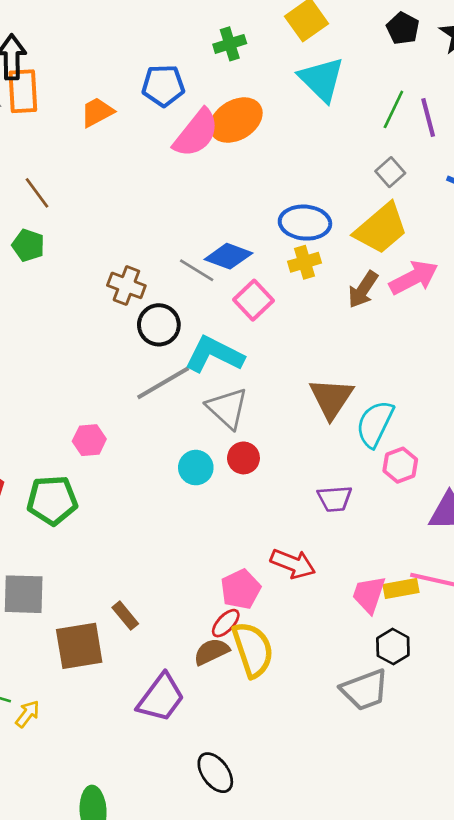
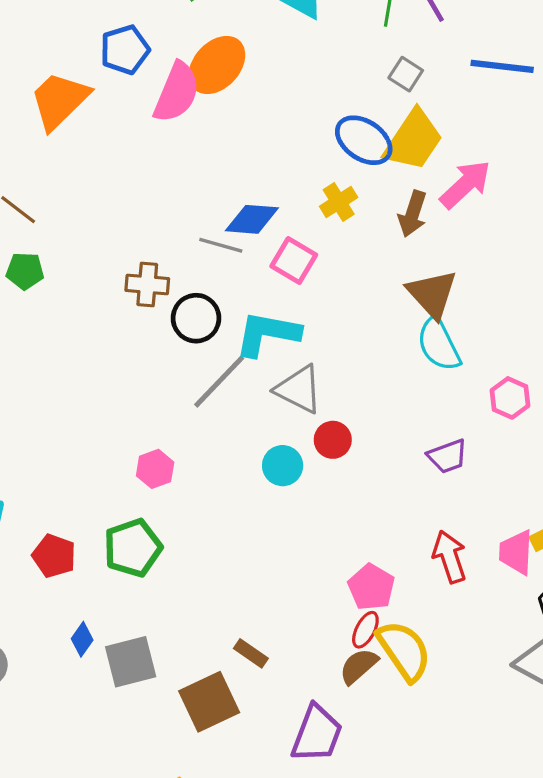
orange trapezoid: (97, 112) -> (59, 100), size x1.6
blue ellipse: (305, 223) -> (364, 140), moved, turned 45
brown triangle: (331, 398) -> (432, 294), moved
cyan semicircle: (375, 424) -> (439, 344), moved, turned -36
red arrow: (293, 564) -> (450, 557), moved, turned -114

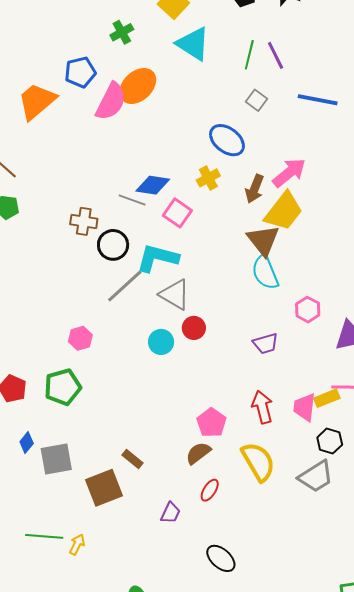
yellow trapezoid: (413, 140) -> (284, 211), moved
red ellipse: (365, 630) -> (210, 490), moved
yellow semicircle: (404, 651) -> (258, 462), moved
brown semicircle: (359, 666) -> (198, 453), moved
purple trapezoid: (317, 734) -> (171, 513), size x0.6

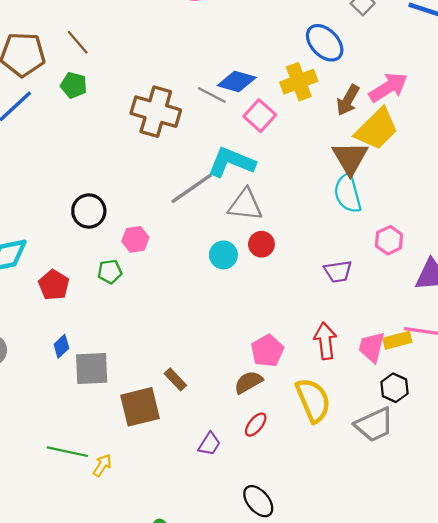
yellow cross: (208, 178) -> (299, 82), size x1.4
brown cross: (84, 221) -> (156, 112), size x1.6
black circle: (113, 245) -> (89, 211), moved
gray triangle: (175, 295) -> (245, 205), turned -32
green pentagon: (63, 387) -> (110, 272), moved, size x0.6

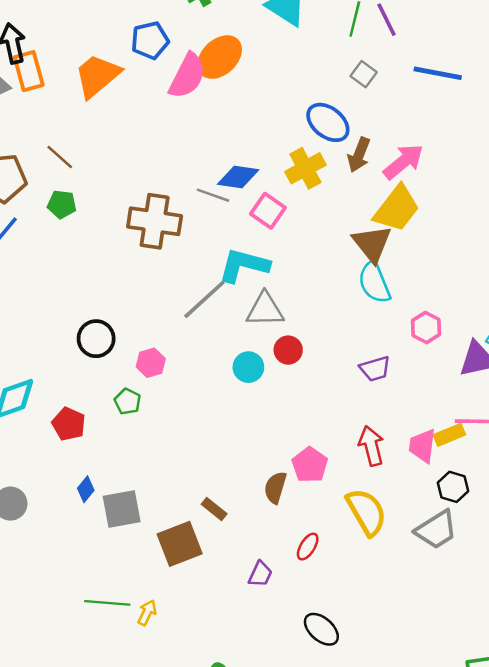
brown arrow: (348, 100) -> (359, 155), moved
green pentagon: (110, 272) -> (127, 401), turned -30
brown semicircle: (248, 382) -> (275, 487), moved, turned -36

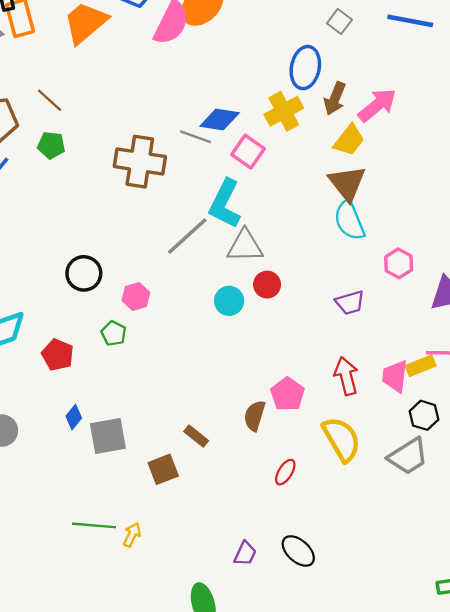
blue ellipse: (328, 122) -> (305, 68), turned 63
yellow trapezoid: (397, 209) -> (349, 140), moved, size x0.7
cyan L-shape: (244, 265) -> (225, 204), turned -78
brown square: (180, 544) -> (163, 469), size x0.7
purple trapezoid: (260, 574) -> (245, 553), moved

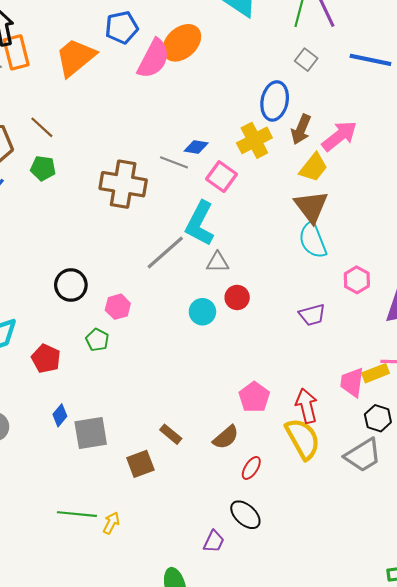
blue diamond: (220, 119) -> (196, 147), size x0.7
gray triangle: (245, 246) -> (218, 262), size x0.7
red arrow: (346, 376) -> (306, 406), moved
brown semicircle: (255, 416) -> (226, 437), moved, turned -148
black ellipse: (298, 551) -> (245, 515), moved

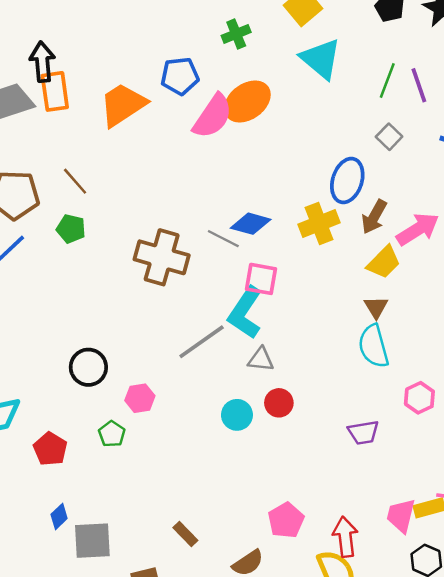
blue diamond: (196, 147) -> (251, 224), size x1.4
pink square: (221, 177) -> (261, 279), moved, turned -32
brown triangle: (311, 207) -> (376, 307), size x0.6
brown rectangle: (171, 434) -> (185, 534), moved

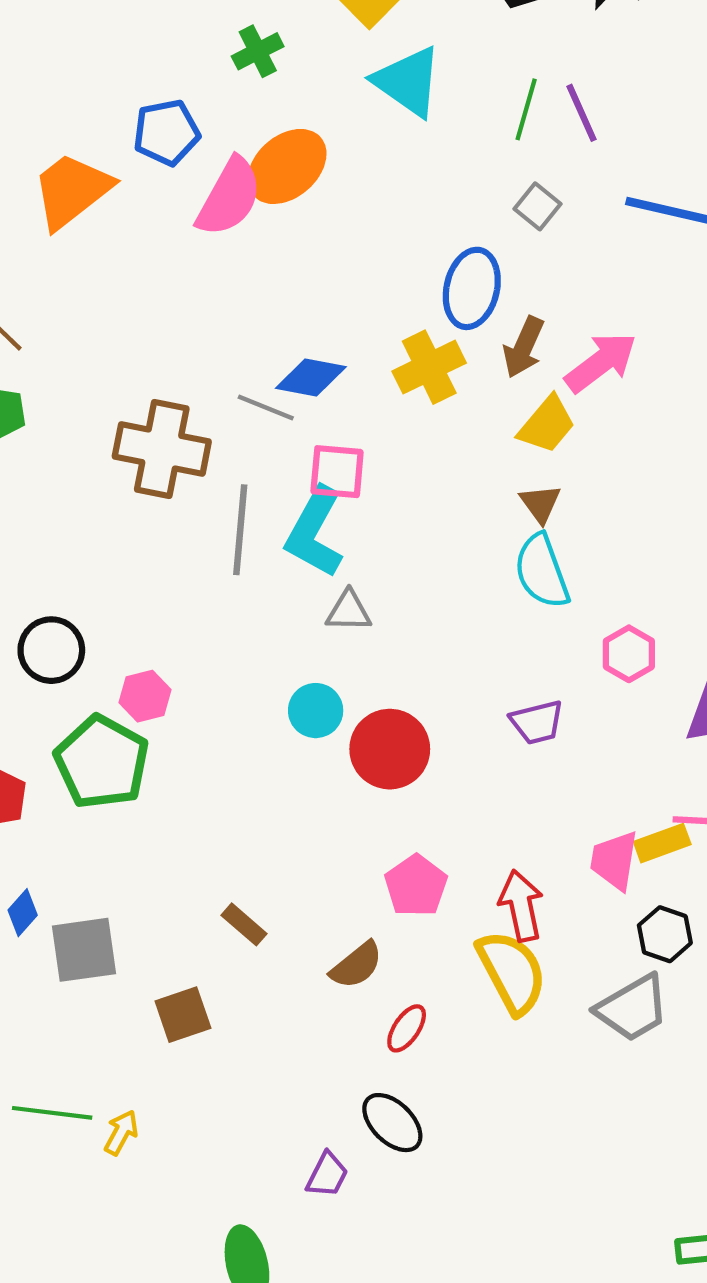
gray line: (202, 342) -> (240, 530), moved, turned -45
red circle: (279, 403) -> (390, 749), moved, size x1.6
green pentagon: (112, 434) -> (102, 762), size x2.0

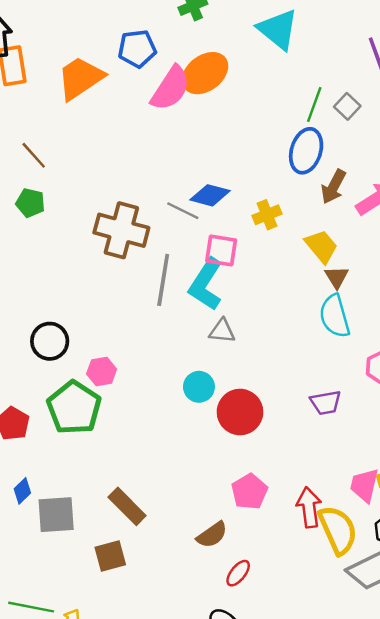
green line: (526, 109) -> (314, 105), moved
yellow cross: (429, 367) -> (267, 215), moved, size x0.7
yellow trapezoid: (547, 425) -> (321, 246), moved, turned -84
brown rectangle: (244, 924) -> (127, 506), moved, size x1.5
yellow semicircle: (512, 972) -> (338, 530), moved

